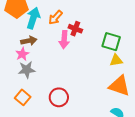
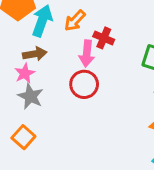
gray star: (27, 70) -> (30, 96), turned 30
red circle: (59, 97) -> (84, 84), moved

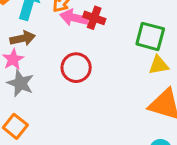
pink arrow: (87, 54) -> (74, 18), moved, turned 100

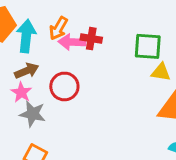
yellow triangle: (159, 65) -> (161, 72), turned 30
red circle: (76, 68) -> (64, 86), moved

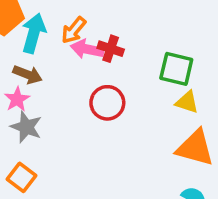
brown arrow: (27, 71) -> (28, 75), turned 35
red circle: (64, 86) -> (107, 103), moved

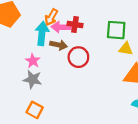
cyan arrow: (34, 33) -> (42, 33), moved
brown arrow: (28, 75) -> (59, 45), moved
pink star: (17, 99) -> (33, 61), moved

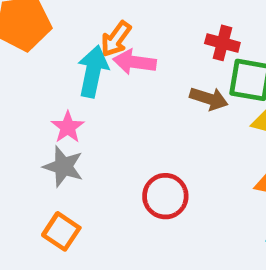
red cross: (75, 25) -> (222, 43), moved
brown arrow: (59, 45) -> (209, 99), moved
red circle: (78, 57) -> (165, 196), moved

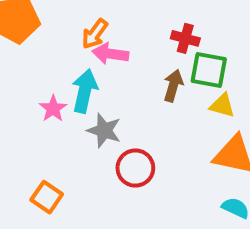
cyan arrow: (93, 71) -> (85, 91), moved
brown arrow: (209, 99) -> (173, 86), turned -92
gray star: (63, 167) -> (104, 130), moved

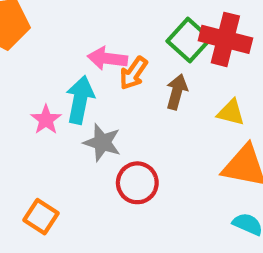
orange arrow: (95, 34) -> (133, 73), moved
red cross: (185, 38) -> (225, 39), moved, size x1.6
green square: (209, 70) -> (189, 40), moved, turned 33

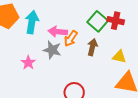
red cross: (225, 39) -> (116, 21), size x0.7
cyan arrow: (80, 100) -> (32, 22), moved
gray star: (102, 142) -> (52, 50), moved

